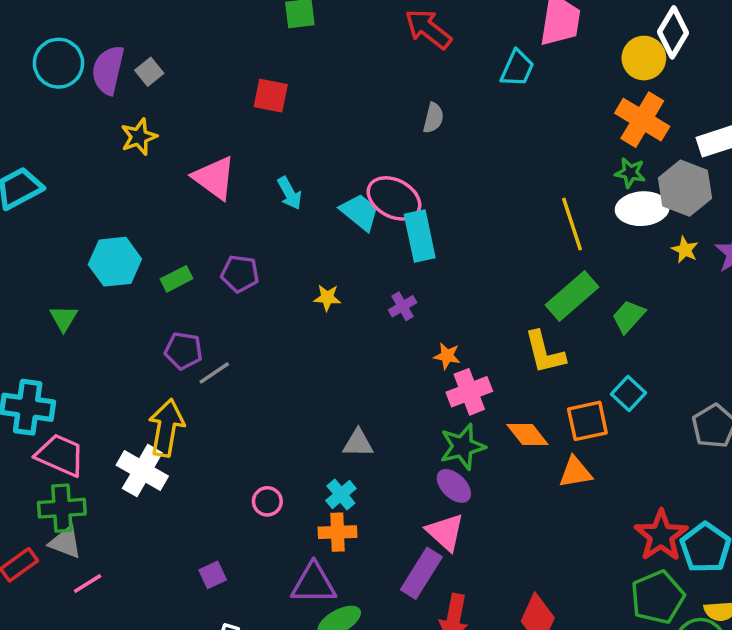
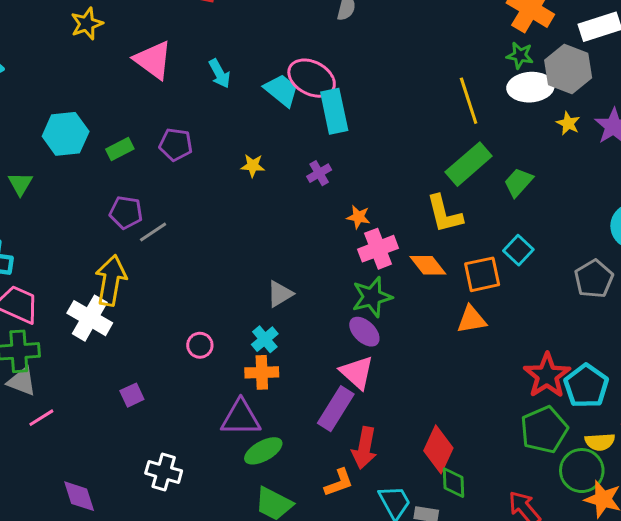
orange diamond: (527, 435) -> (428, 265), moved
gray triangle: (358, 443) -> (280, 294), turned -32
purple square: (213, 575) -> (132, 395), moved

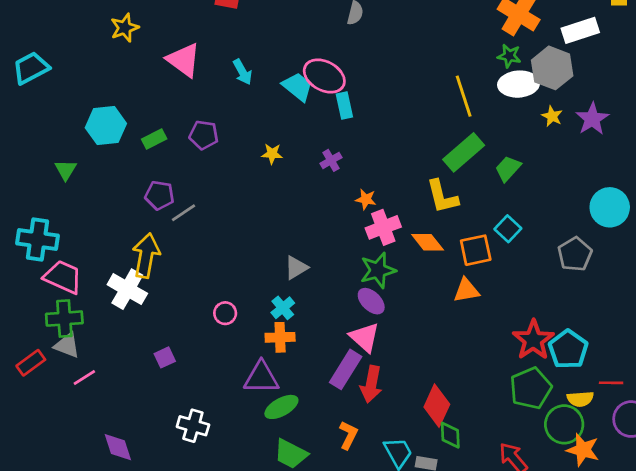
cyan rectangle: (334, 111) -> (344, 105), size x0.7
red arrow: (364, 448) -> (371, 384), moved
orange L-shape: (339, 483) -> (348, 435), turned -44

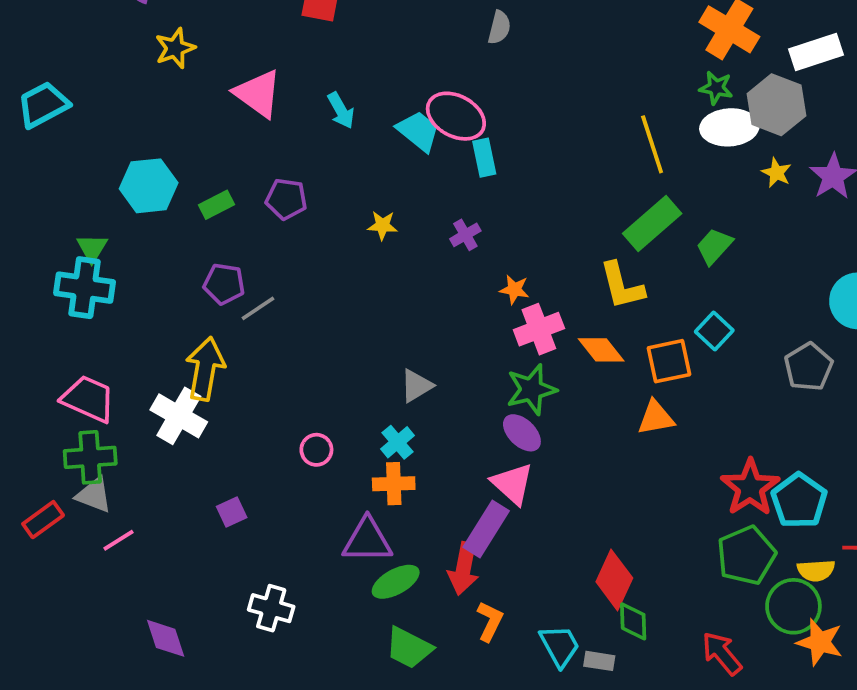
cyan cross: (38, 239) -> (85, 288), moved
red arrow: (371, 384) -> (463, 569), moved

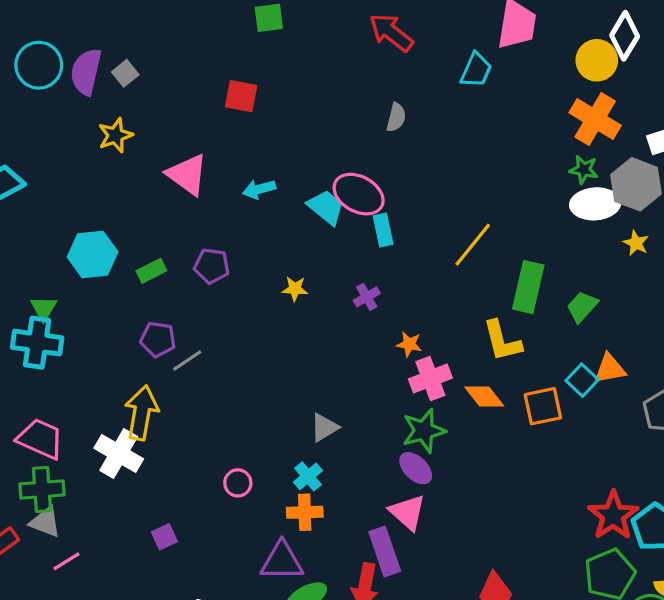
cyan arrow: (341, 110) -> (259, 189), turned 104
yellow line: (652, 144) -> (473, 245), moved, turned 57
green rectangle: (652, 224) -> (528, 287), turned -36
orange triangle: (656, 418) -> (610, 369), moved
purple rectangle: (486, 529) -> (385, 551), turned -51

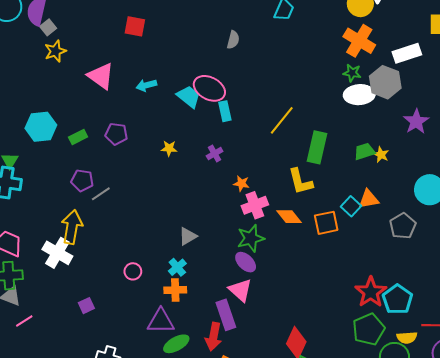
gray square: (125, 73) -> (48, 27), moved
yellow star: (636, 243) -> (381, 155), moved
green trapezoid: (582, 307) -> (364, 151), moved, turned 30

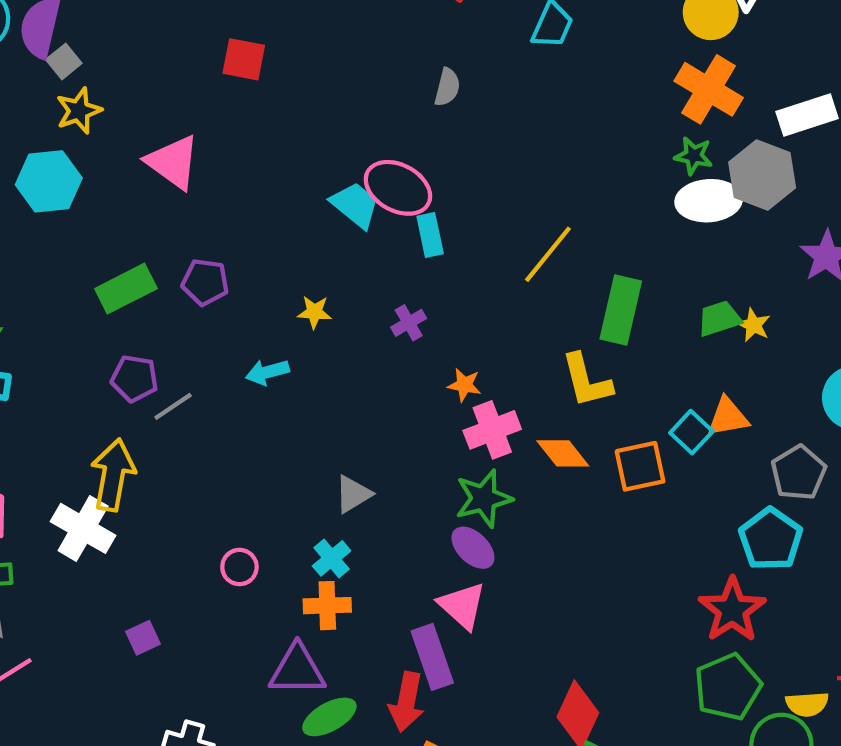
cyan arrow: (146, 85) -> (267, 372), moved
cyan hexagon: (41, 127) -> (49, 181), moved
green rectangle: (78, 137) -> (126, 289), size x1.5
cyan pentagon: (398, 299) -> (771, 539), moved

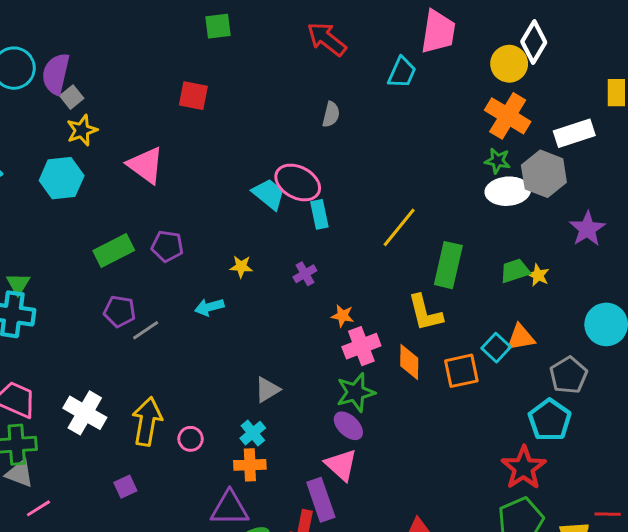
orange diamond: (563, 453) -> (409, 362), turned 39
yellow arrow: (113, 475) -> (147, 421), moved

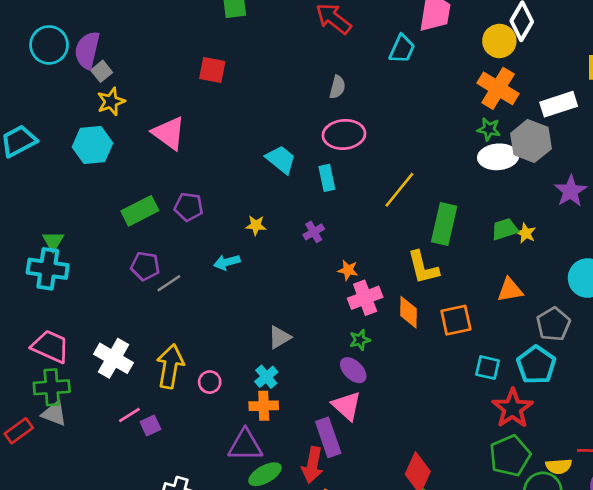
pink ellipse: (298, 182) -> (344, 134), moved, turned -33
cyan square: (496, 348) -> (488, 368), moved, turned -30
green star: (356, 392) -> (360, 340), size x0.6
pink line: (38, 508) -> (129, 415), moved

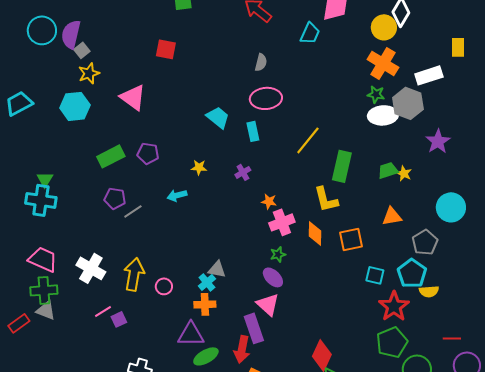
gray triangle: (279, 337) -> (217, 269), moved, turned 42
yellow semicircle: (559, 466) -> (429, 291), moved

